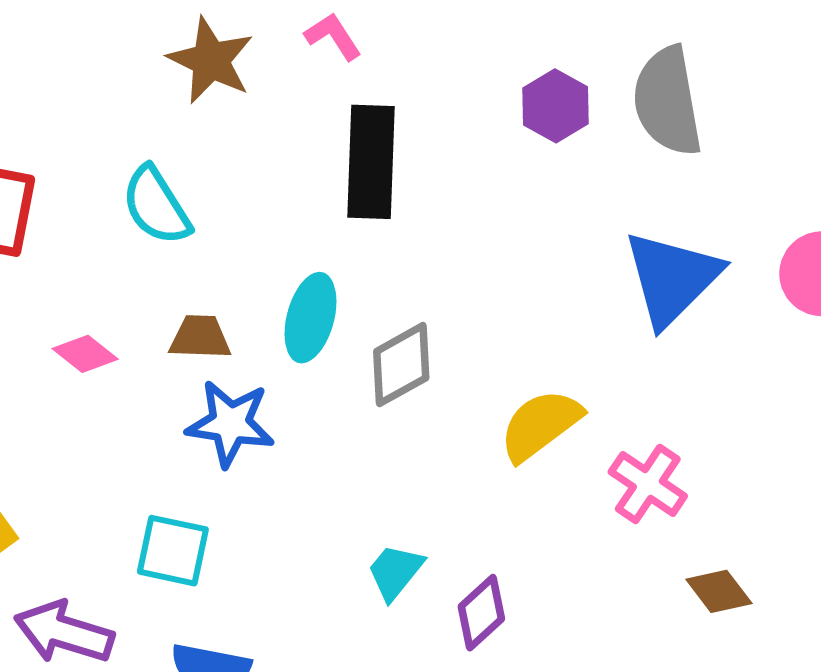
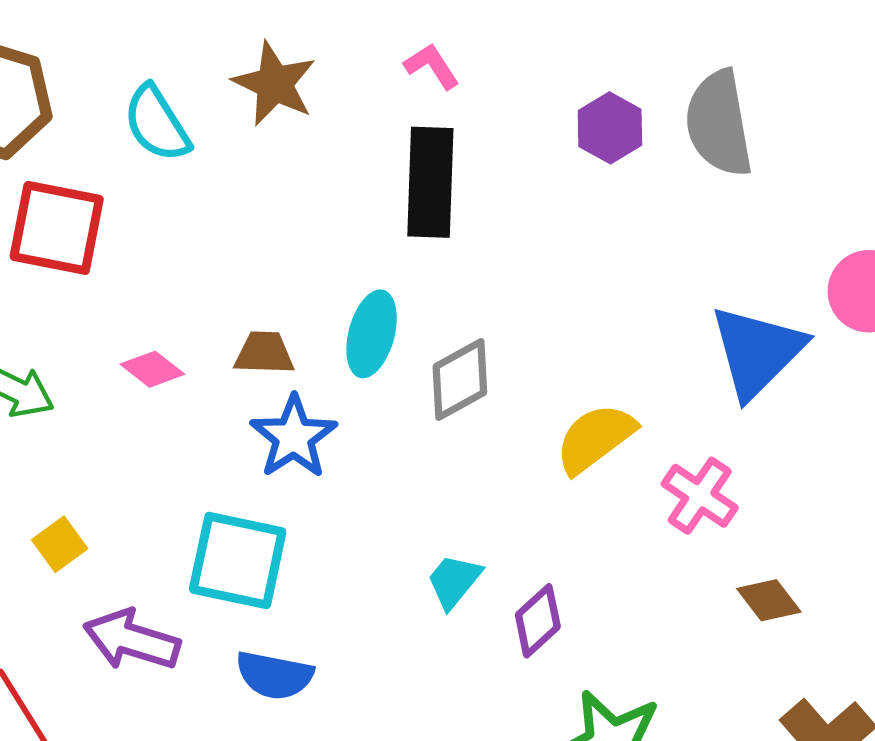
pink L-shape: (333, 36) -> (432, 66), moved
cyan semicircle: (156, 206) -> (157, 123), moved
blue triangle: (672, 278) -> (757, 352), moved
blue star: (230, 424) -> (294, 437), turned 30
cyan square: (173, 551) -> (238, 560), size x1.4

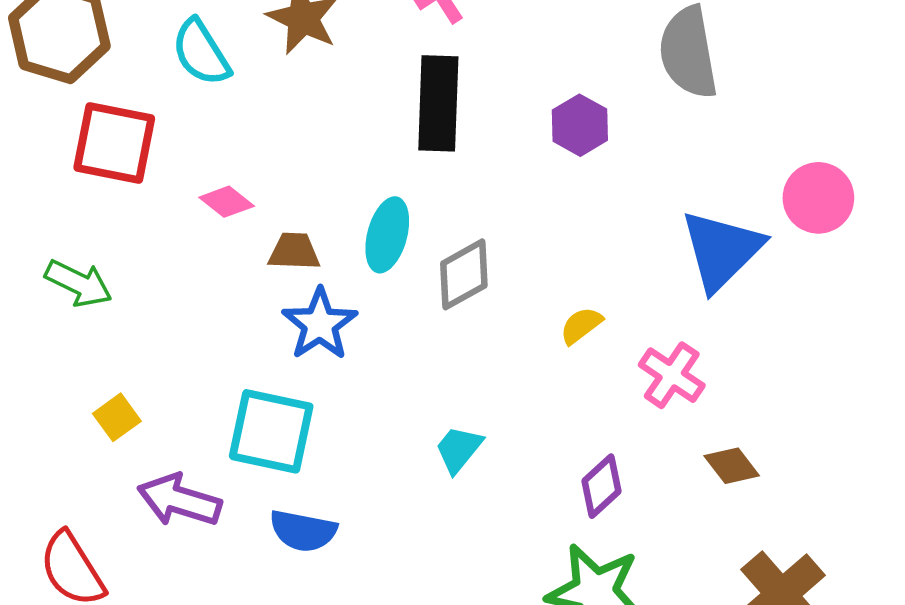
purple hexagon: (610, 128) -> (580, 125), moved
pink diamond: (152, 369) -> (227, 202), moved
yellow semicircle: (595, 438) -> (581, 325), size x0.6
purple diamond: (538, 621) -> (602, 486), moved

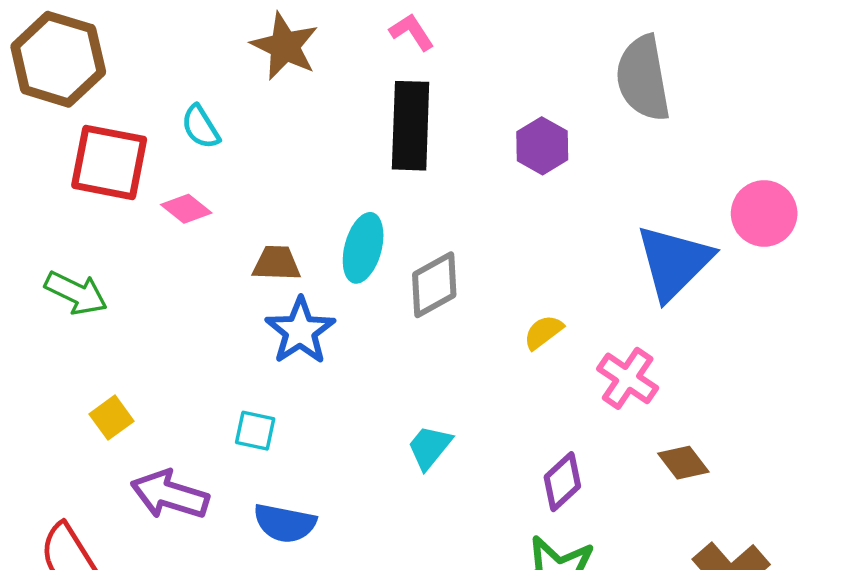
cyan semicircle: (201, 52) -> (201, 127), moved, size x0.7
pink diamond: (227, 202) -> (186, 209), moved
cyan square: (271, 431) -> (255, 431), size x0.5

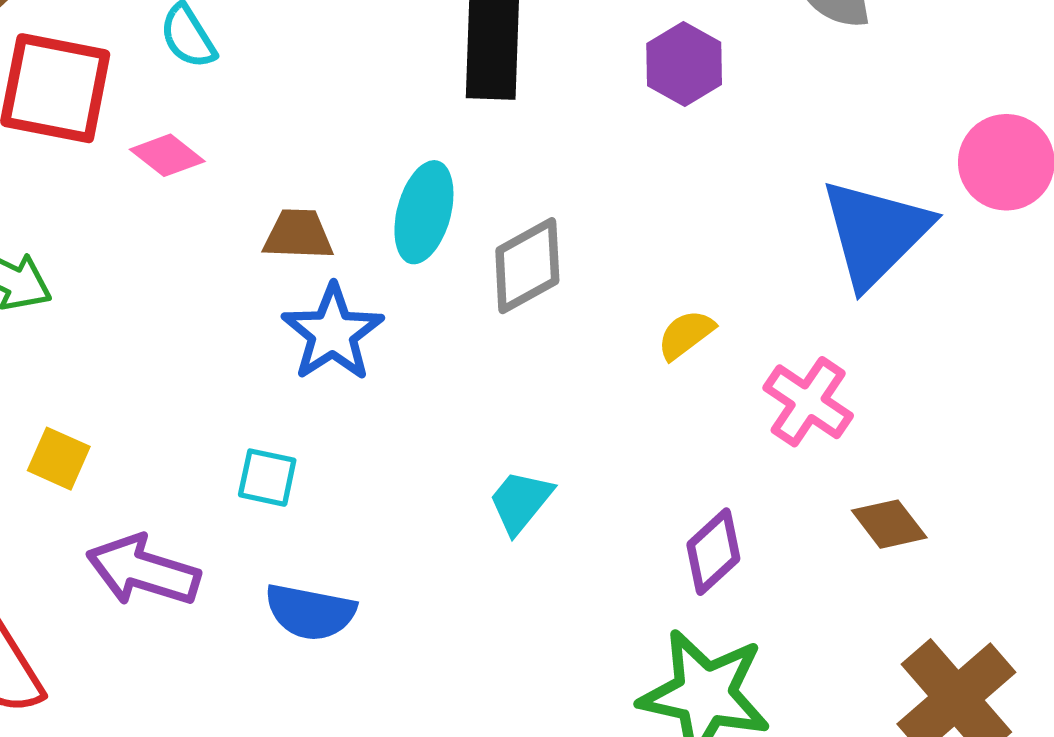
yellow square: (112, 418) -> (59, 459), turned -30

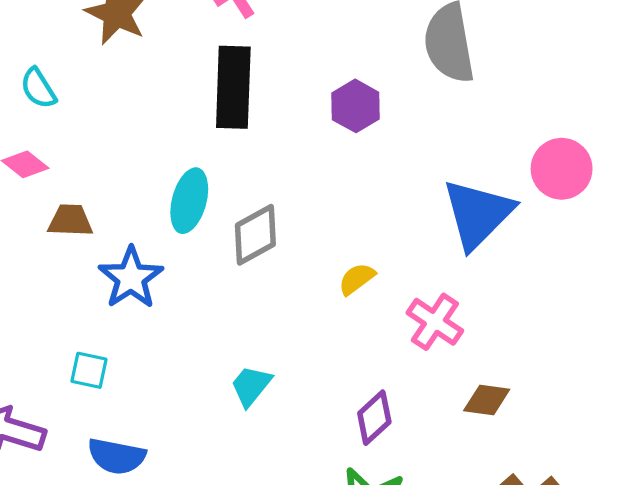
brown trapezoid: (298, 235) -> (70, 220), moved
brown diamond: (889, 524) -> (487, 400), turned -45

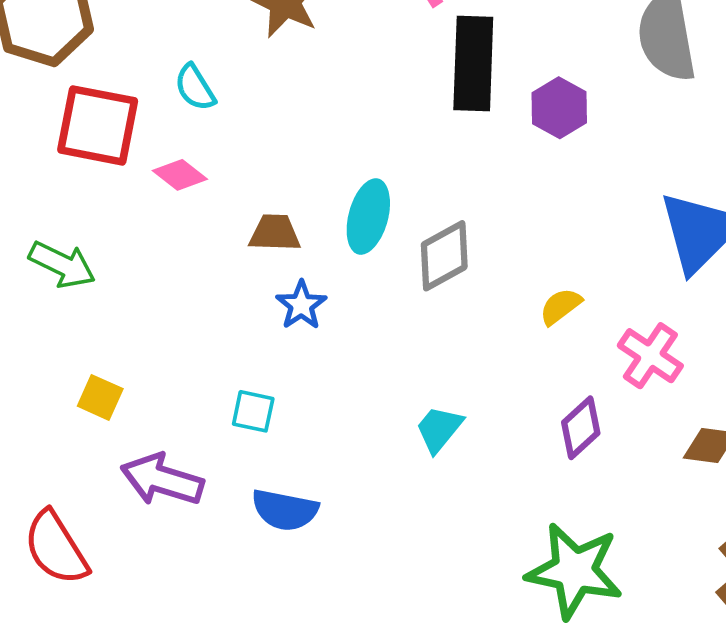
black rectangle: (233, 87) -> (473, 64), moved
brown trapezoid: (70, 220) -> (275, 233), moved
blue star: (131, 278) -> (301, 305), size x0.7
purple diamond: (374, 418) -> (581, 428), moved

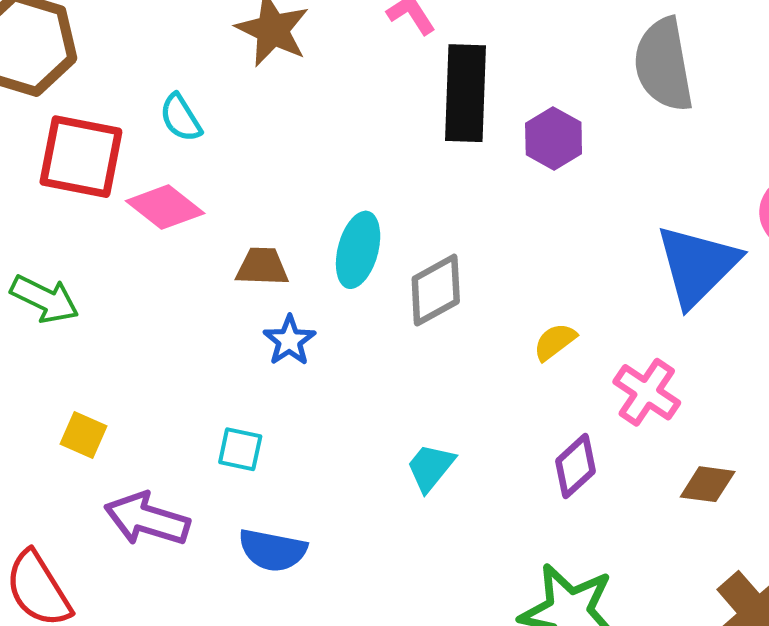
pink diamond: (180, 175) -> (165, 207), size x1.4

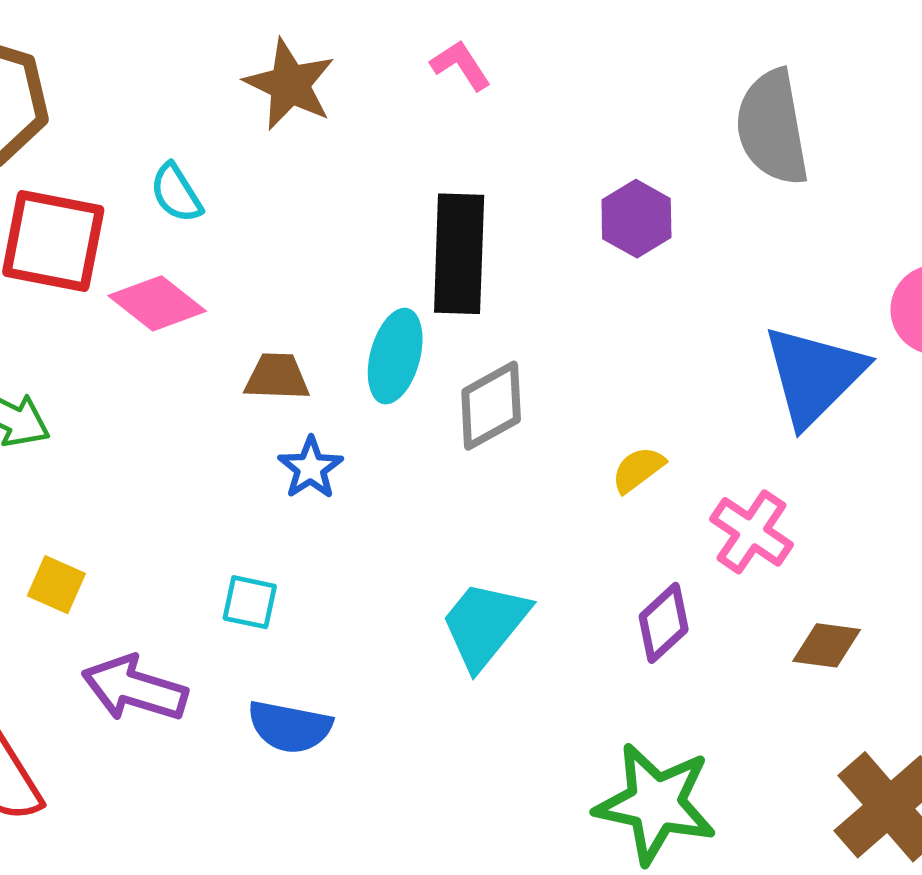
black rectangle: (465, 93) -> (459, 254), moved
cyan trapezoid: (431, 467) -> (485, 625), size x1.5

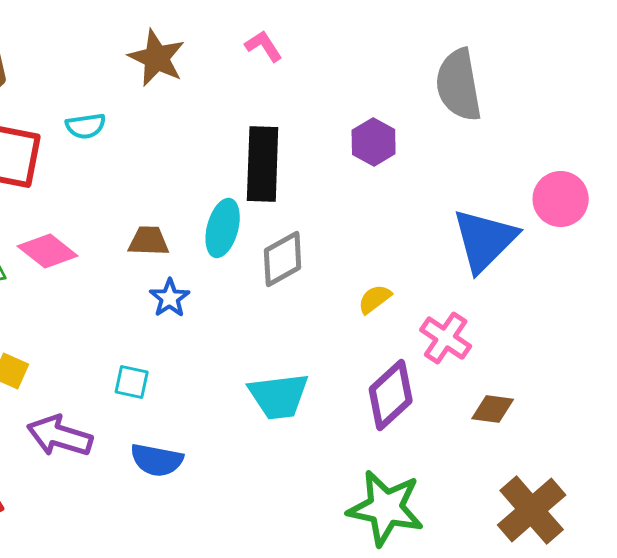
cyan semicircle: (176, 193) -> (86, 126), turned -66
pink diamond: (157, 303) -> (48, 251), moved
purple diamond: (664, 623) -> (391, 395), size x1.4
cyan trapezoid: (485, 625) -> (279, 396), turned -136

